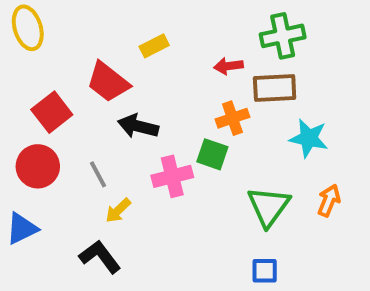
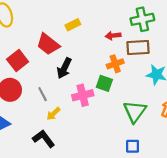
black arrow: (138, 126) -> (64, 68), turned -78

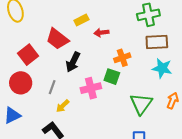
red arrow: (113, 36) -> (101, 33), moved
brown rectangle: (138, 48) -> (157, 42), moved
gray line: (43, 94) -> (52, 87), turned 48

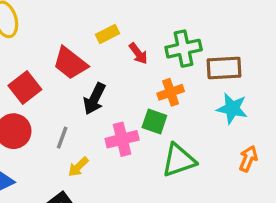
green cross: (148, 15) -> (184, 49), moved
red arrow: (101, 33) -> (138, 53), turned -120
green triangle: (141, 104) -> (179, 160), moved, turned 35

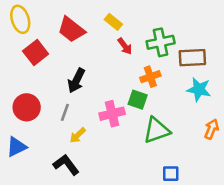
yellow rectangle: (107, 34) -> (113, 22), moved, turned 66
red trapezoid: (70, 63) -> (71, 30), moved
red square: (25, 87) -> (36, 52), moved
black arrow: (95, 99) -> (76, 81), moved

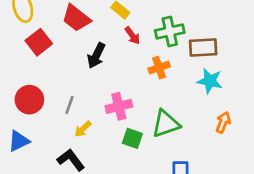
black arrow: (76, 81) -> (96, 56), moved
green square: (138, 100) -> (132, 138), moved

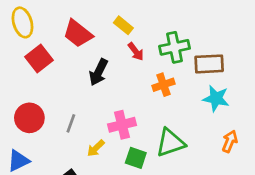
yellow arrow: (83, 129) -> (96, 148), moved

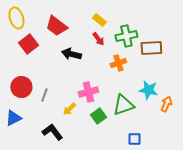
yellow rectangle: (123, 25) -> (99, 20), moved
black arrow: (99, 72) -> (71, 54), turned 78
cyan star: (216, 99) -> (148, 90), moved
gray line: (71, 123) -> (44, 95), moved
green square: (136, 158) -> (98, 116), turned 35

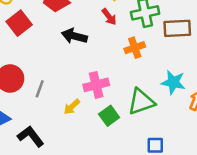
black L-shape: (52, 132) -> (31, 136), moved

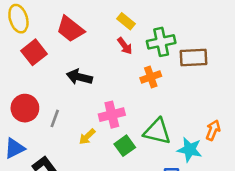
black arrow: (74, 36) -> (79, 77), moved
cyan star: (173, 82) -> (190, 150), moved
green triangle: (141, 102) -> (157, 131), turned 32

